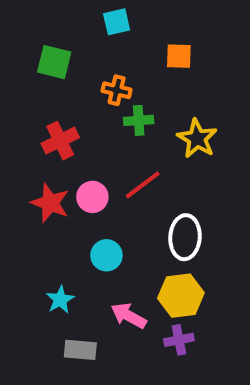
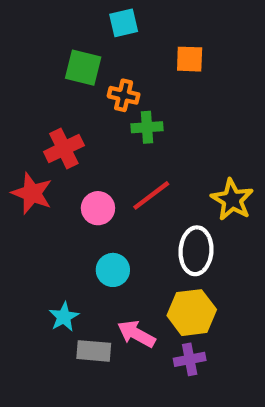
green square: (54, 62) -> (83, 68), moved
yellow star: (197, 139) -> (232, 200), moved
red star: (50, 203) -> (32, 193), moved
gray rectangle: (80, 350) -> (94, 351), moved

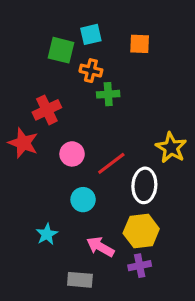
cyan square: (124, 23) -> (91, 34), moved
red line: (151, 195) -> (111, 163), moved
gray rectangle: (94, 351) -> (80, 280), moved

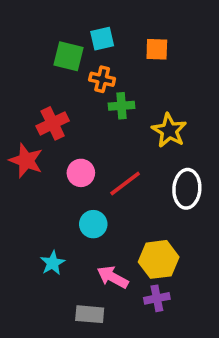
yellow star: (171, 148) -> (169, 130), moved
white ellipse: (144, 185) -> (187, 189), moved

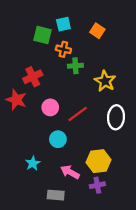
orange square: (157, 49) -> (97, 31), turned 32

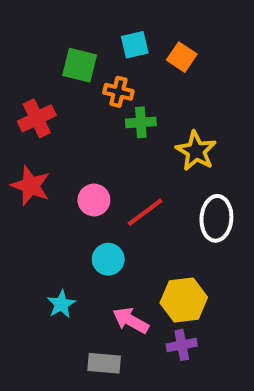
cyan square: (63, 24) -> (135, 45), moved
red cross: (33, 77) -> (37, 118), moved

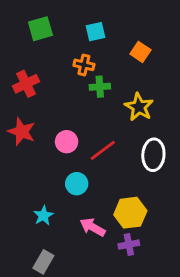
orange square: (182, 57) -> (140, 52), moved
green square: (80, 65) -> (40, 29), moved, turned -30
gray rectangle: (104, 363) -> (43, 262), moved, turned -65

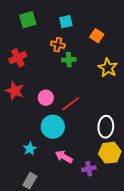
yellow star: (139, 107) -> (108, 68), moved
white ellipse: (153, 155) -> (106, 127), moved
cyan circle: (77, 184) -> (53, 127), size x1.5
yellow hexagon: (130, 213) -> (110, 153), moved

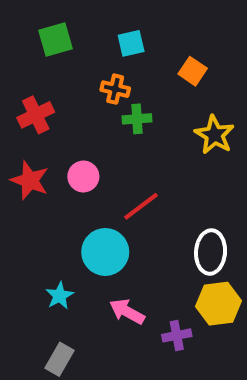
pink circle: (46, 98) -> (83, 176), moved

